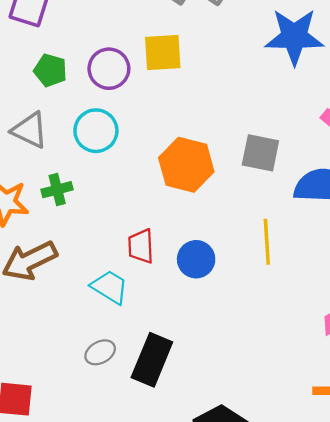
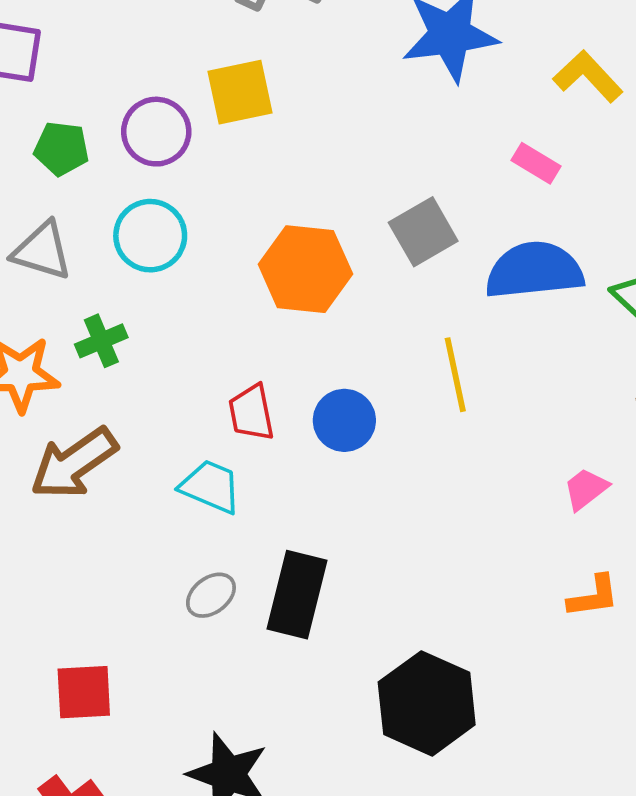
gray square: (260, 153) -> (423, 232), turned -33

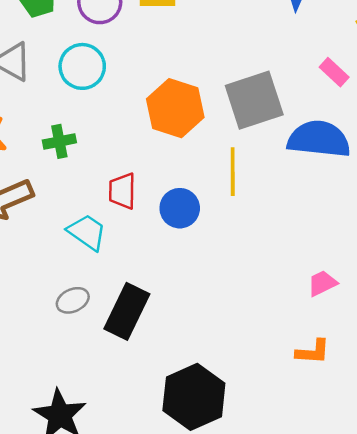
gray square: (423, 232) -> (254, 100), size x1.4
green cross: (101, 341) -> (59, 141), moved
yellow line: (455, 375) -> (233, 172), moved

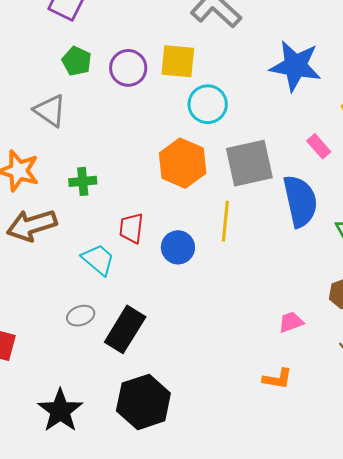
cyan circle: (82, 66) -> (208, 104), moved
blue semicircle: (319, 139) -> (300, 201), turned 66
black hexagon: (194, 397) -> (143, 402), moved

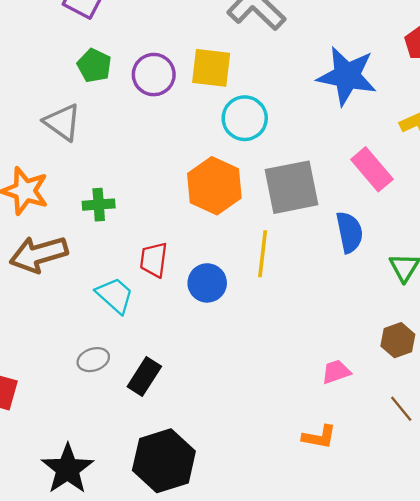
pink rectangle: (319, 146) -> (372, 169), size x1.5
blue semicircle: (300, 201) -> (349, 232), size x0.7
black rectangle: (125, 329) -> (144, 377), size x0.7

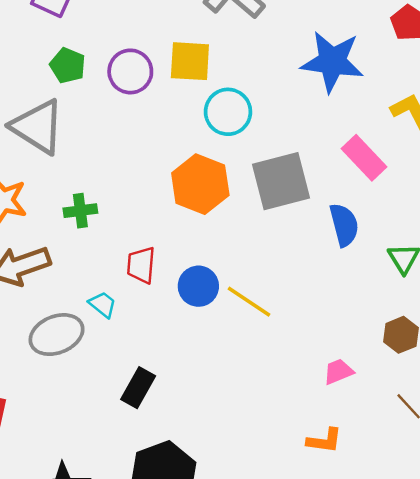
gray triangle: (62, 122) -> (38, 127), size x1.4
yellow line: (263, 254) -> (249, 302), moved, turned -60
cyan trapezoid: (115, 295) -> (103, 304), size x0.7
gray ellipse: (93, 360) -> (57, 335), moved, size x1.6

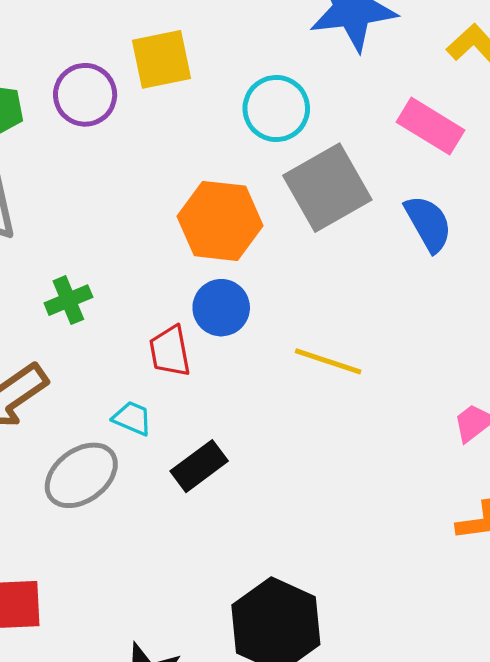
cyan circle: (228, 112) -> (276, 109), moved
blue circle: (198, 286) -> (221, 308), moved
black rectangle: (138, 388) -> (199, 466), moved, turned 39

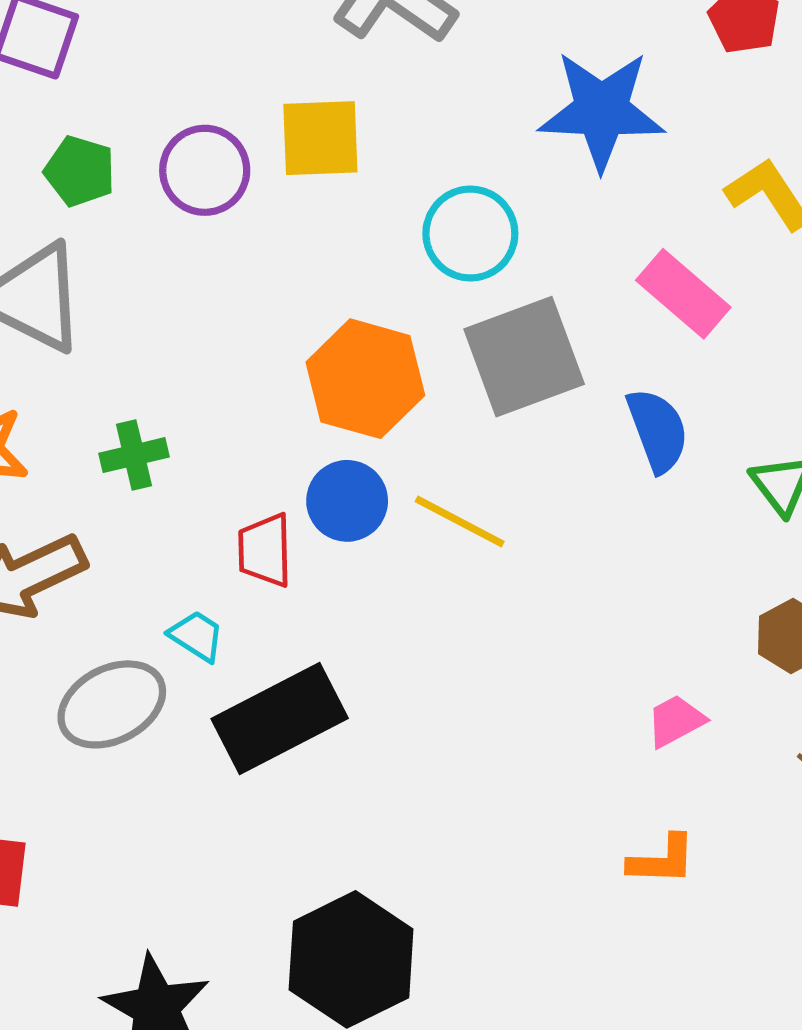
yellow line: (328, 361) -> (460, 521), moved
black rectangle: (199, 466) -> (280, 718), size x1.6

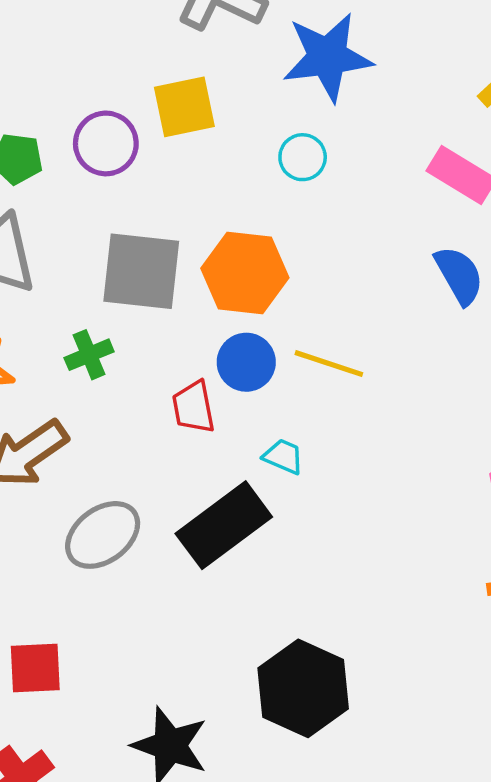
blue star: (602, 110) -> (328, 57), moved
cyan circle: (470, 234) -> (303, 157), size x0.7
gray square: (524, 357) -> (141, 271), moved, turned 36
cyan trapezoid: (197, 636) -> (283, 456), moved

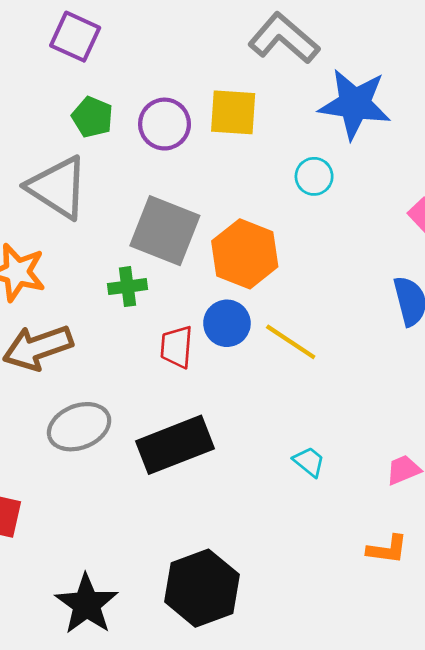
green cross: (89, 355) -> (127, 287), moved
cyan trapezoid: (283, 456) -> (309, 462), moved

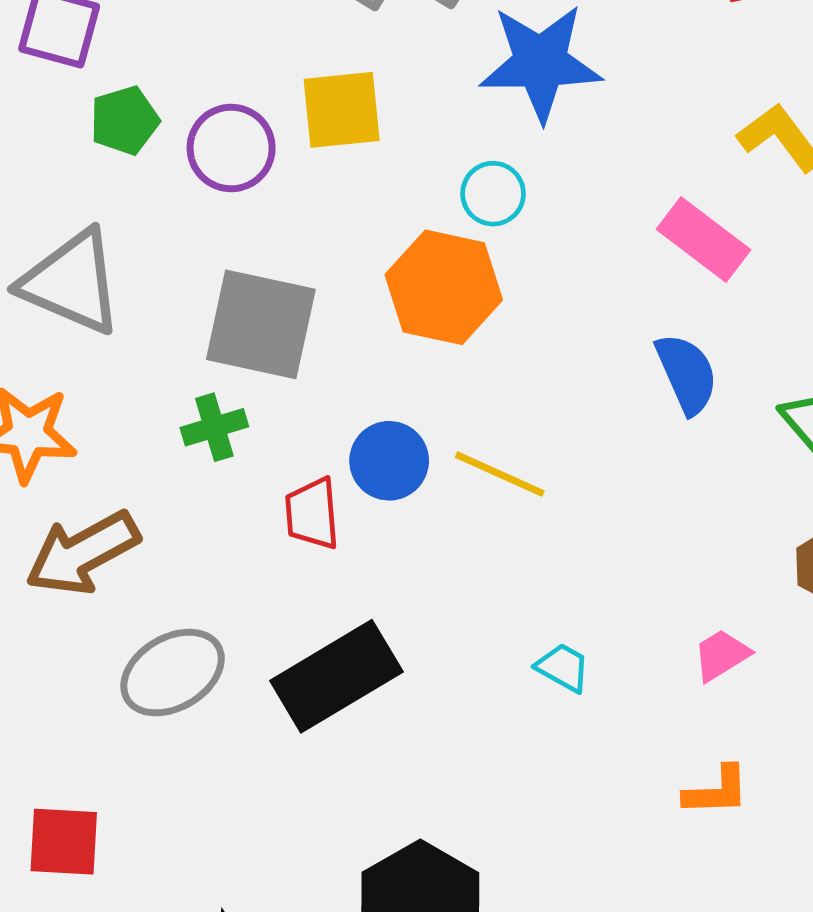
green pentagon: (92, 117) -> (124, 120), moved, turned -30
orange hexagon: (245, 254) -> (444, 287), moved

